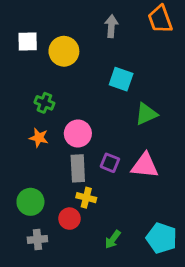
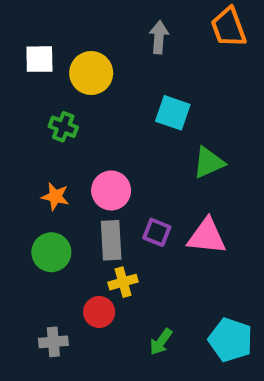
green cross: (44, 103) -> (63, 127), moved
yellow cross: (86, 198) -> (123, 282), turned -30
green circle: (30, 202) -> (51, 252), moved

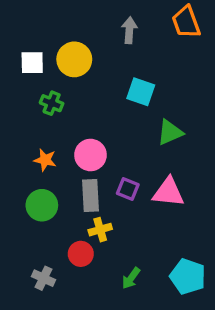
white square: (39, 59) -> (32, 63), moved
gray cross: (53, 342) -> (43, 278), turned 30

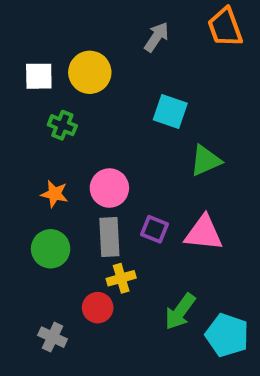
gray arrow: (129, 30) -> (156, 37), turned 30
green arrow: (131, 278) -> (180, 312), moved, size x1.4

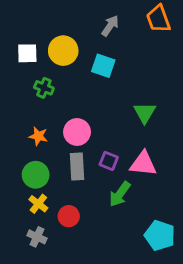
cyan square: (170, 112) -> (103, 66), moved
green triangle: (206, 161) -> (145, 113), turned -35
yellow cross: (121, 278) -> (38, 204), moved, turned -36
green arrow: (180, 312) -> (120, 194), moved

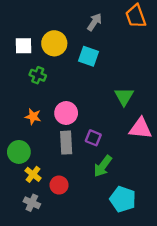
pink triangle: (143, 164) -> (141, 128), moved
green circle: (36, 175) -> (19, 152), moved
cyan pentagon: (160, 235) -> (123, 199), moved

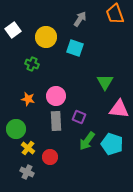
white square: (24, 46) -> (13, 30), moved, turned -35
cyan pentagon: (123, 199) -> (112, 144), moved

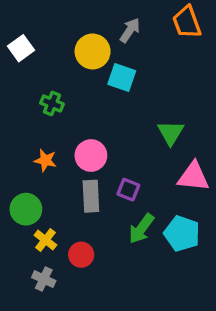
yellow circle: (46, 37) -> (93, 51), moved

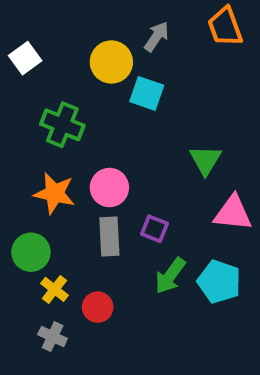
green cross: (52, 103) -> (62, 125), size x1.5
orange star: (45, 160) -> (55, 193), size x1.5

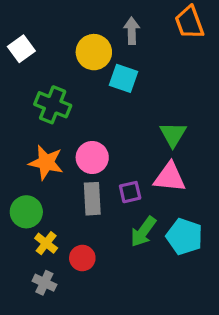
gray arrow: (156, 37) -> (132, 31), turned -35
pink triangle: (233, 213) -> (170, 177), moved
purple square: (155, 229) -> (130, 192), turned -35

